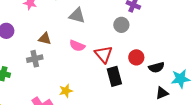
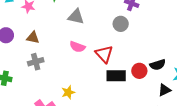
brown triangle: (45, 39) -> (33, 38), moved
red circle: (136, 57) -> (139, 71), moved
black rectangle: (114, 76) -> (116, 76), turned -72

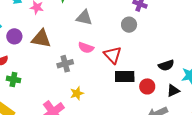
brown triangle: (33, 38) -> (41, 39), size x1.5
gray cross: (36, 62) -> (65, 64), moved
red circle: (139, 71) -> (147, 86), moved

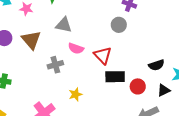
gray triangle: (84, 18) -> (64, 25), moved
brown triangle: (41, 39) -> (31, 40), turned 40
yellow star: (77, 93) -> (75, 94), moved

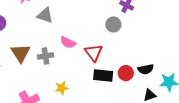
gray triangle: (64, 25) -> (45, 15), moved
brown triangle: (31, 40) -> (21, 53), moved
red circle: (138, 86) -> (126, 73), moved

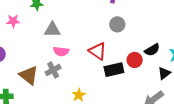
gray triangle: (45, 15) -> (52, 30), moved
gray circle: (113, 24) -> (117, 24), moved
pink semicircle: (68, 42) -> (61, 51), moved

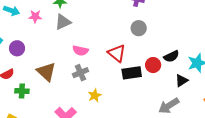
gray triangle: (52, 30) -> (63, 22), moved, turned -30
gray cross: (53, 70) -> (80, 73), moved

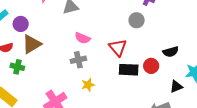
gray circle: (139, 28) -> (137, 20), moved
black semicircle: (171, 56) -> (171, 52), moved
brown triangle: (46, 72) -> (32, 44), moved, turned 35

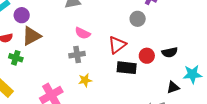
red triangle: (118, 48) -> (117, 45), turned 30
red circle: (151, 66) -> (147, 56), moved

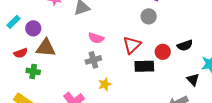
brown triangle: (31, 36) -> (46, 48), turned 40
black triangle: (173, 87) -> (193, 80), turned -48

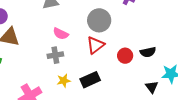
gray circle: (149, 16) -> (99, 20), moved, size x1.5
black rectangle: (144, 66) -> (90, 80), moved, turned -30

